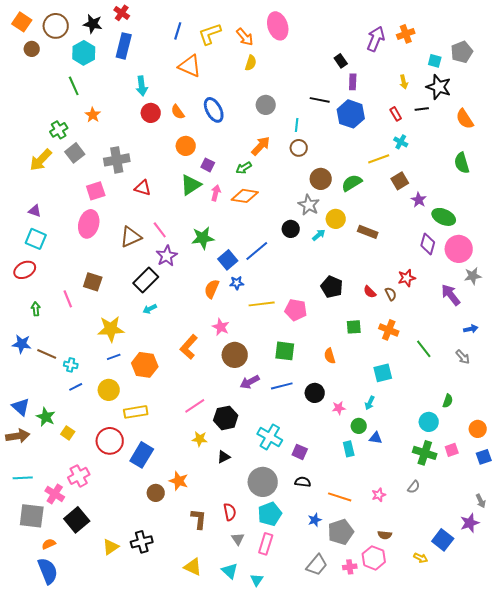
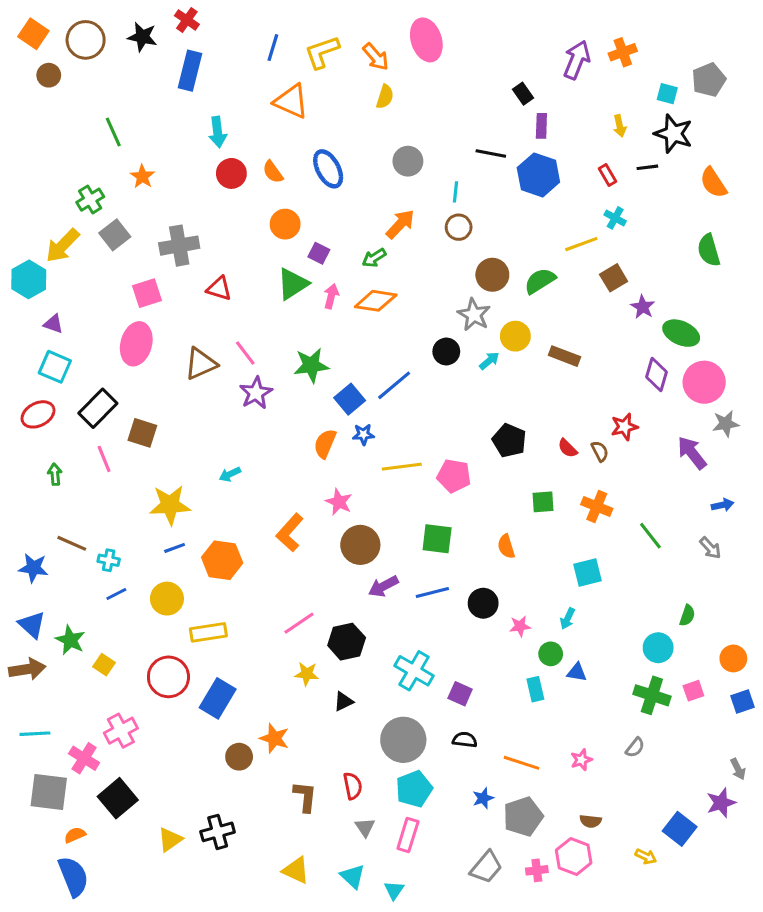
cyan hexagon: (84, 53) -> (29, 279), moved
black rectangle: (146, 280) -> (98, 408), moved
blue star: (22, 344) -> (33, 568), moved

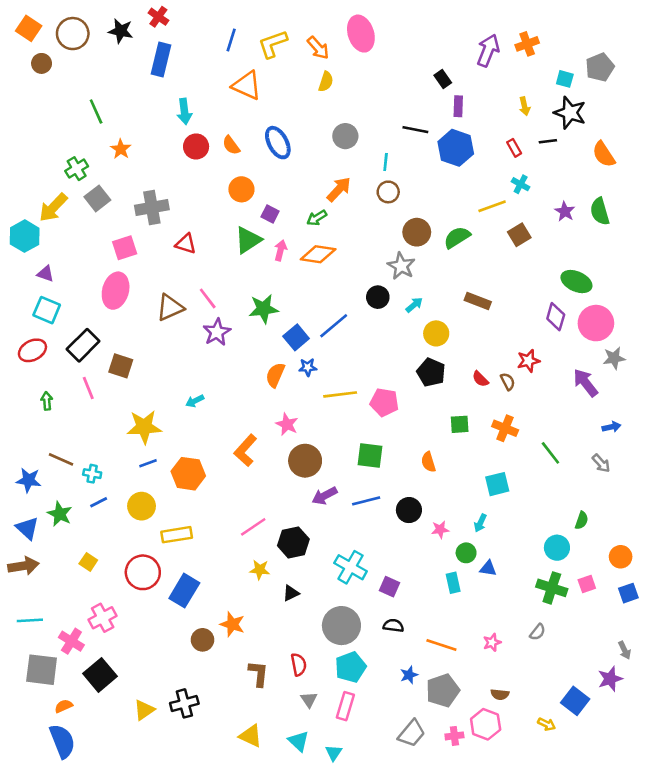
purple star: (643, 307) -> (565, 211), moved
yellow circle: (515, 336) -> (436, 333), moved
green star: (70, 640) -> (60, 514), moved

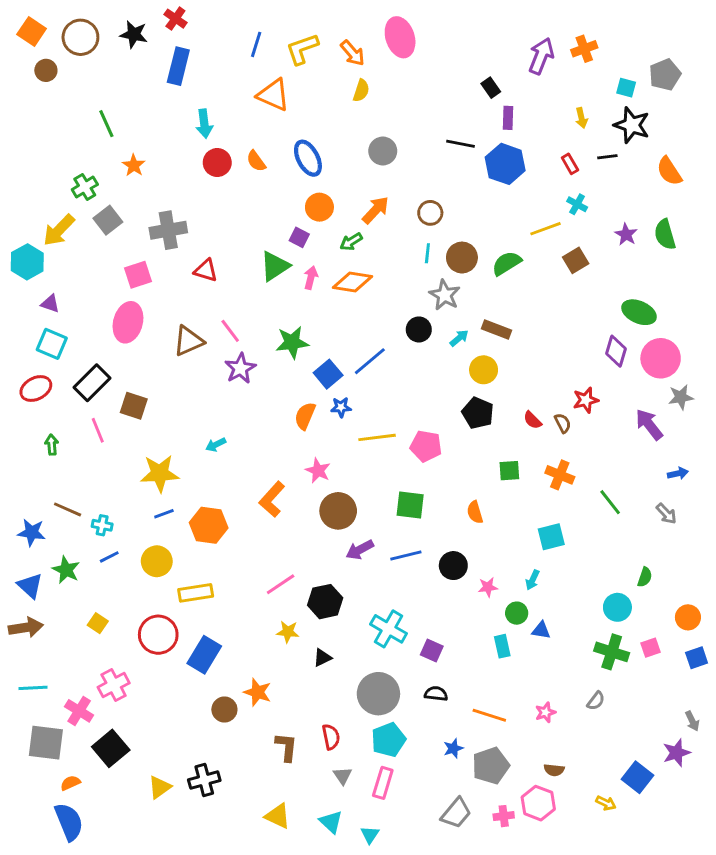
cyan line: (386, 162) -> (427, 253), moved
orange circle: (241, 189) -> (319, 207), moved
brown rectangle: (478, 301) -> (496, 329), moved

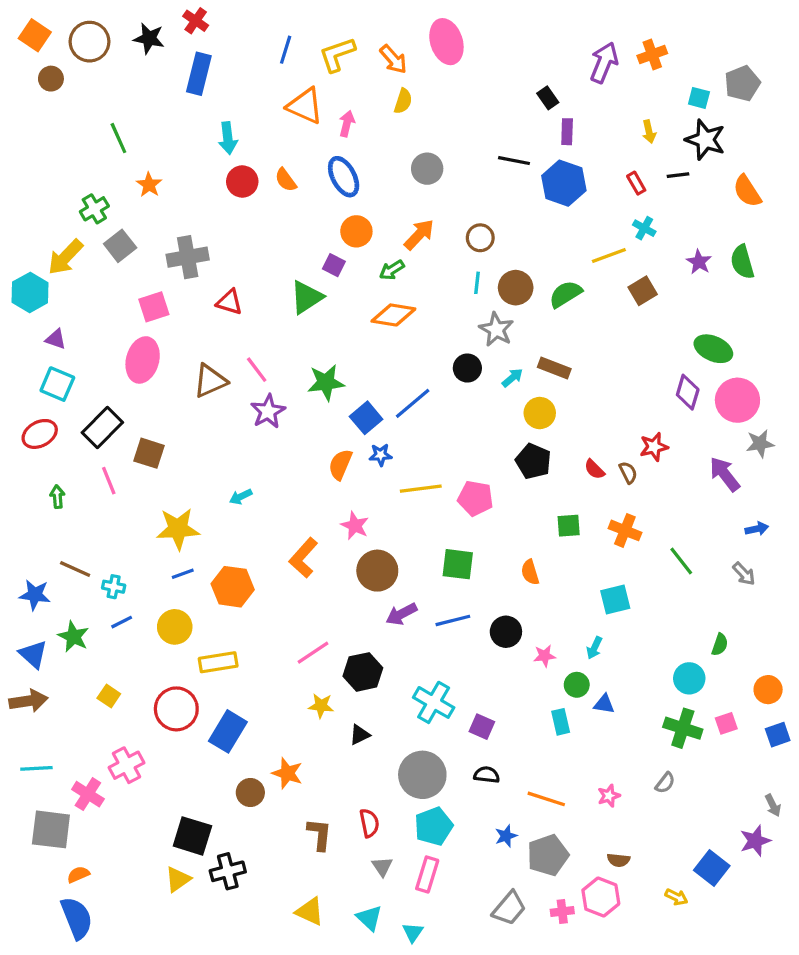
pink arrow: (311, 278) -> (347, 124), moved
black square: (111, 748) -> (192, 836), moved, turned -33

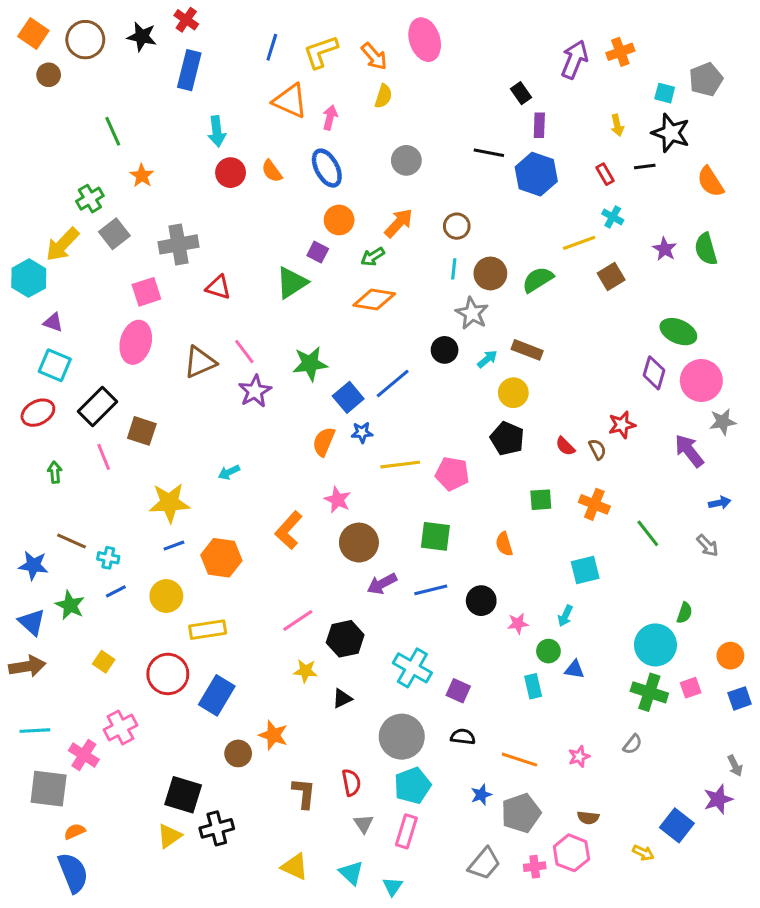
cyan circle: (689, 678) -> (655, 645), size x1.4

